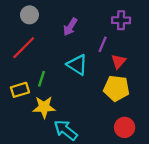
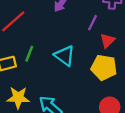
cyan triangle: (77, 65) -> (65, 56), moved
yellow star: (44, 107) -> (18, 98), moved

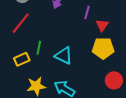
cyan triangle: (65, 56) -> (64, 56), moved

